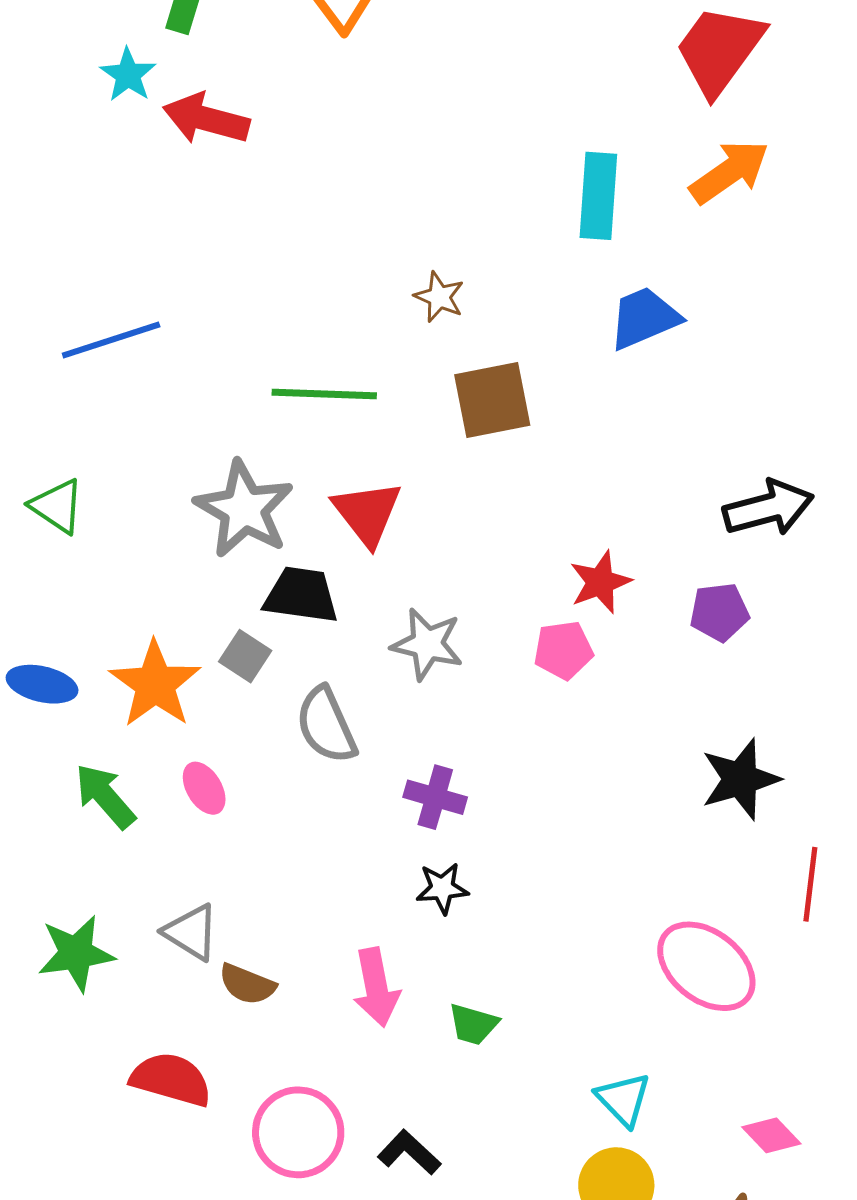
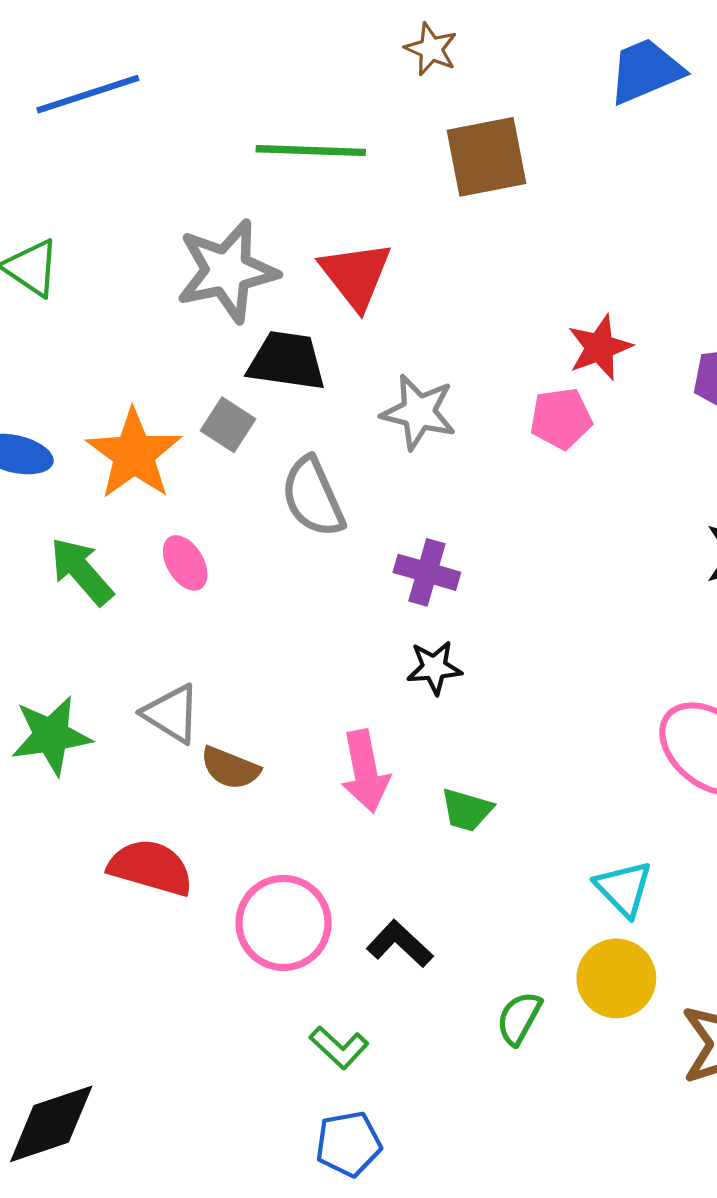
gray star: (244, 509) -> (227, 271), turned 30

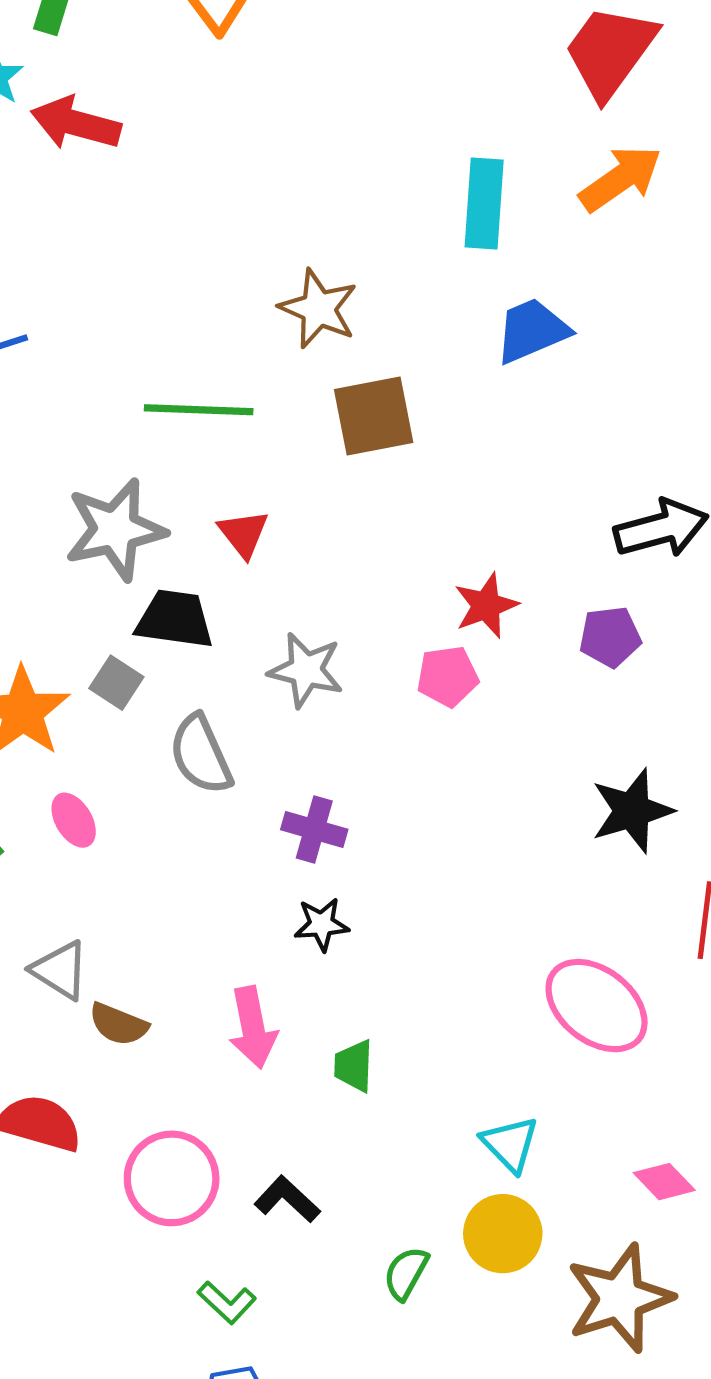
brown star: (431, 49) -> (318, 309), size x1.5
red triangle: (356, 275) -> (243, 534), size x0.7
green trapezoid: (467, 810) -> (354, 1066), turned 76

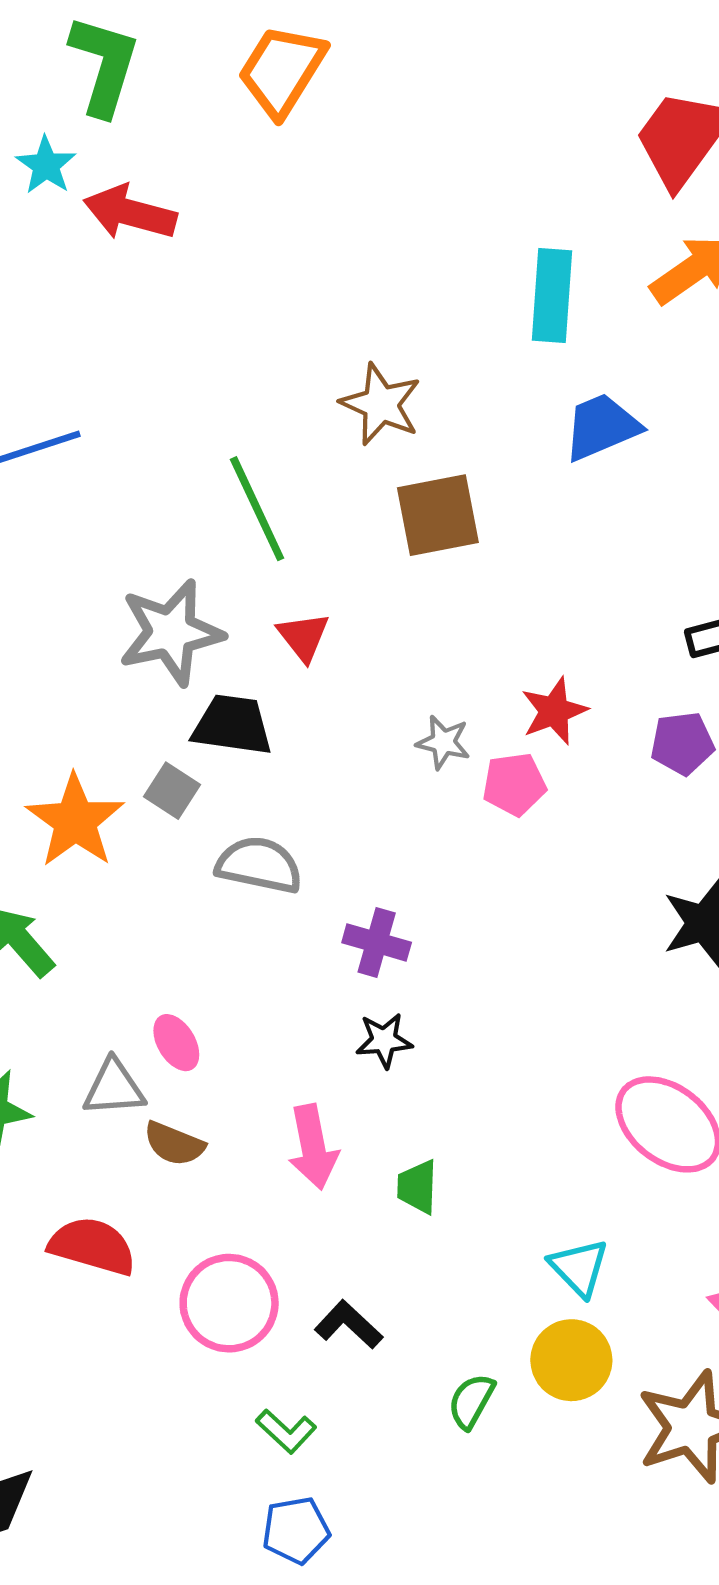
green line: (199, 410) -> (257, 509), turned 63
gray star: (306, 670) -> (443, 742), moved, size x0.7
gray semicircle: (201, 755) -> (259, 865), turned 126
pink ellipse: (74, 820) -> (176, 1043), moved
gray triangle: (60, 970) -> (114, 1088), turned -36

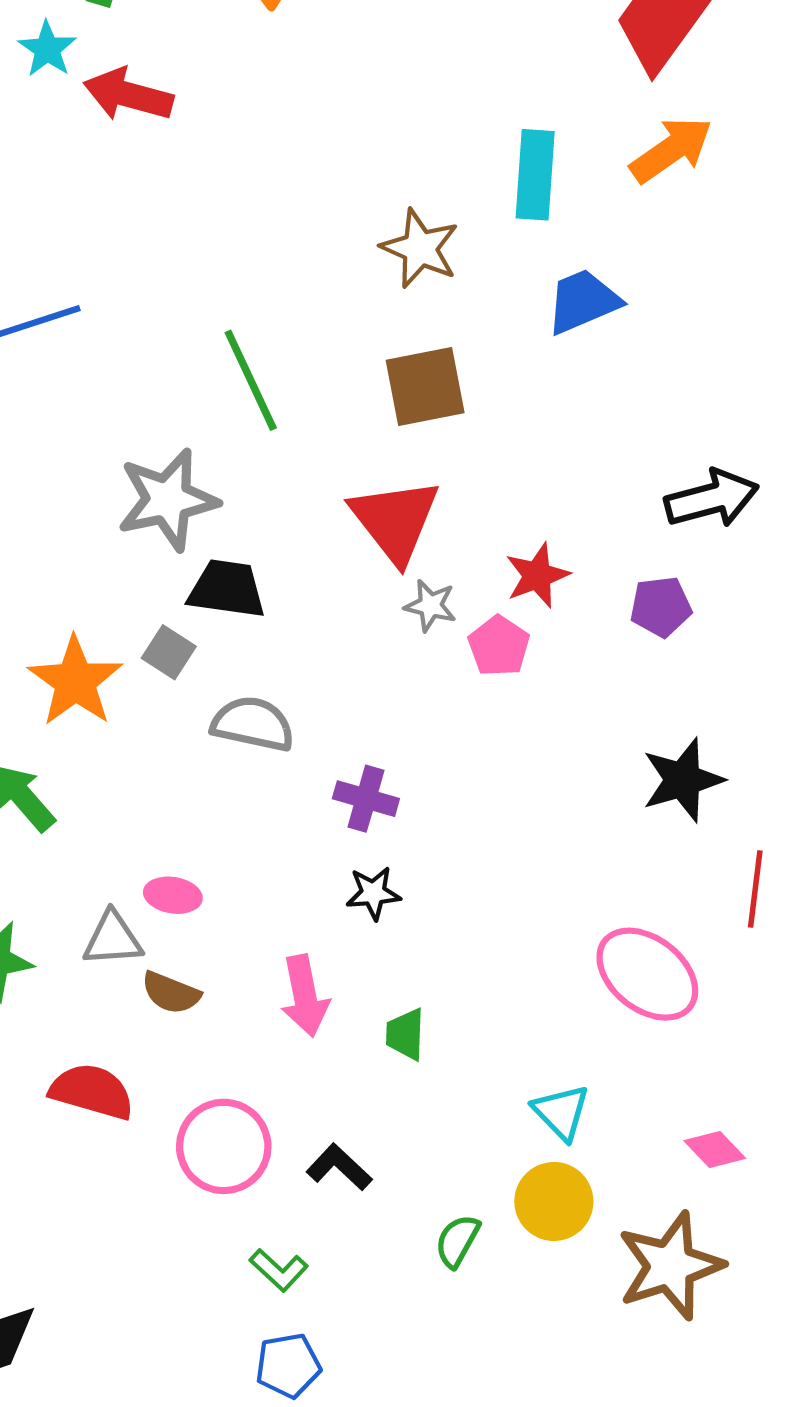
brown star: (381, 404) -> (420, 248), moved
red triangle: (303, 637) -> (395, 520), moved, size x1.8
pink pentagon: (514, 784) -> (499, 646), turned -30
pink ellipse: (176, 1043) -> (173, 895), turned -50

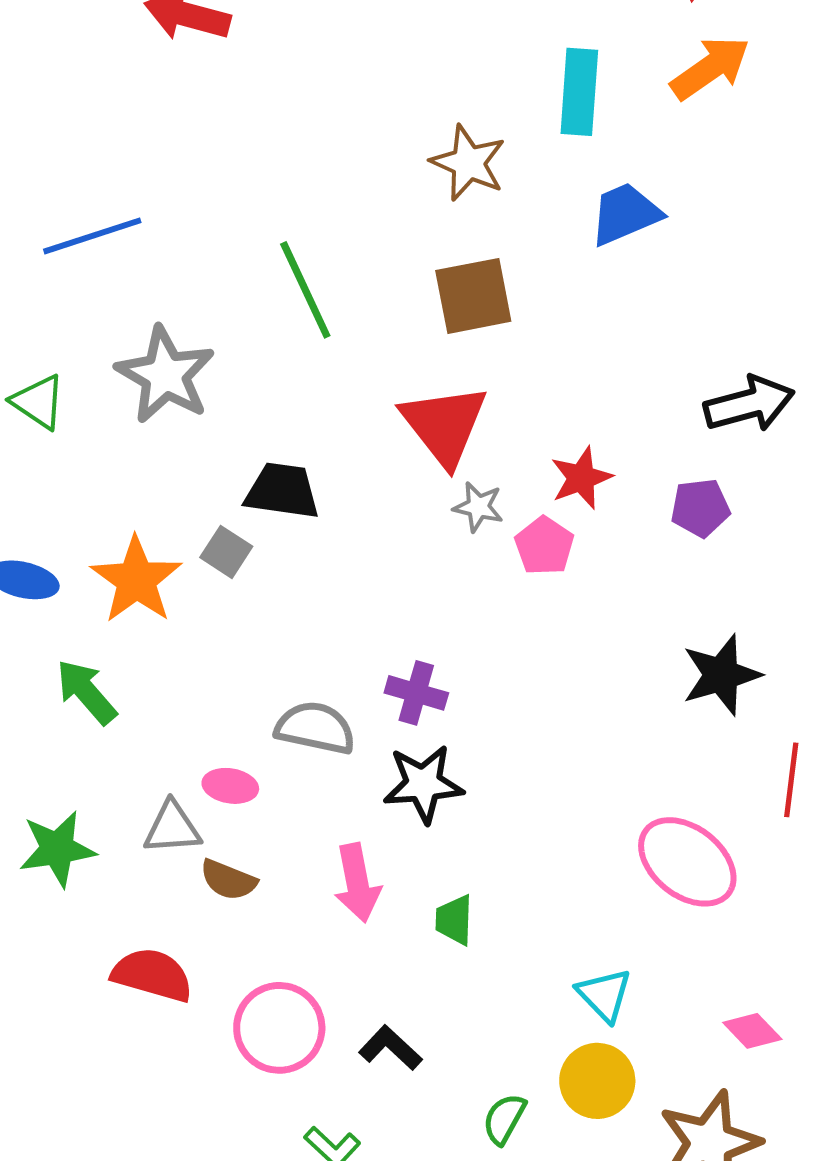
gray star: (168, 500) -> (165, 375), moved, turned -30
gray semicircle: (253, 724) -> (315, 728), moved
black star: (373, 893) -> (423, 784), size x1.5

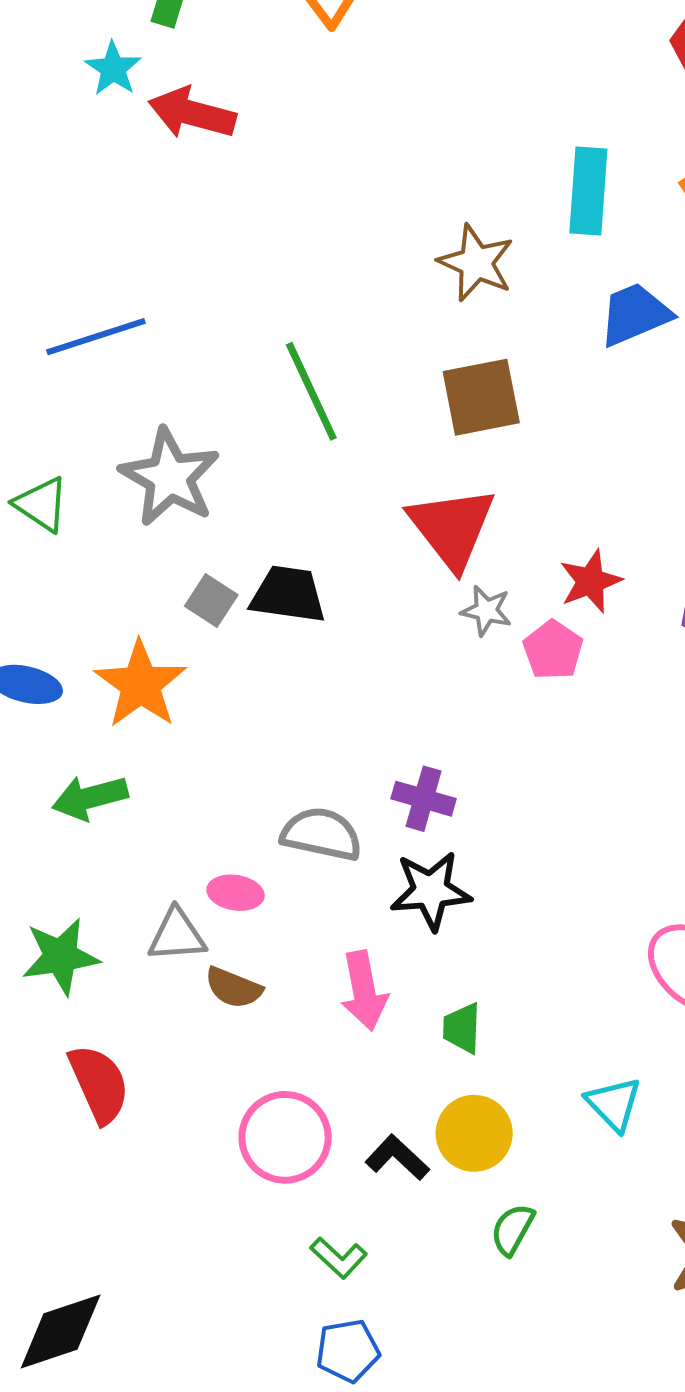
gray square: (226, 552) -> (211, 600), moved
green arrow: (86, 692) -> (90, 798), turned -64
red semicircle: (152, 975) -> (99, 1084), moved, turned 50
yellow circle: (597, 1081) -> (474, 1133), moved

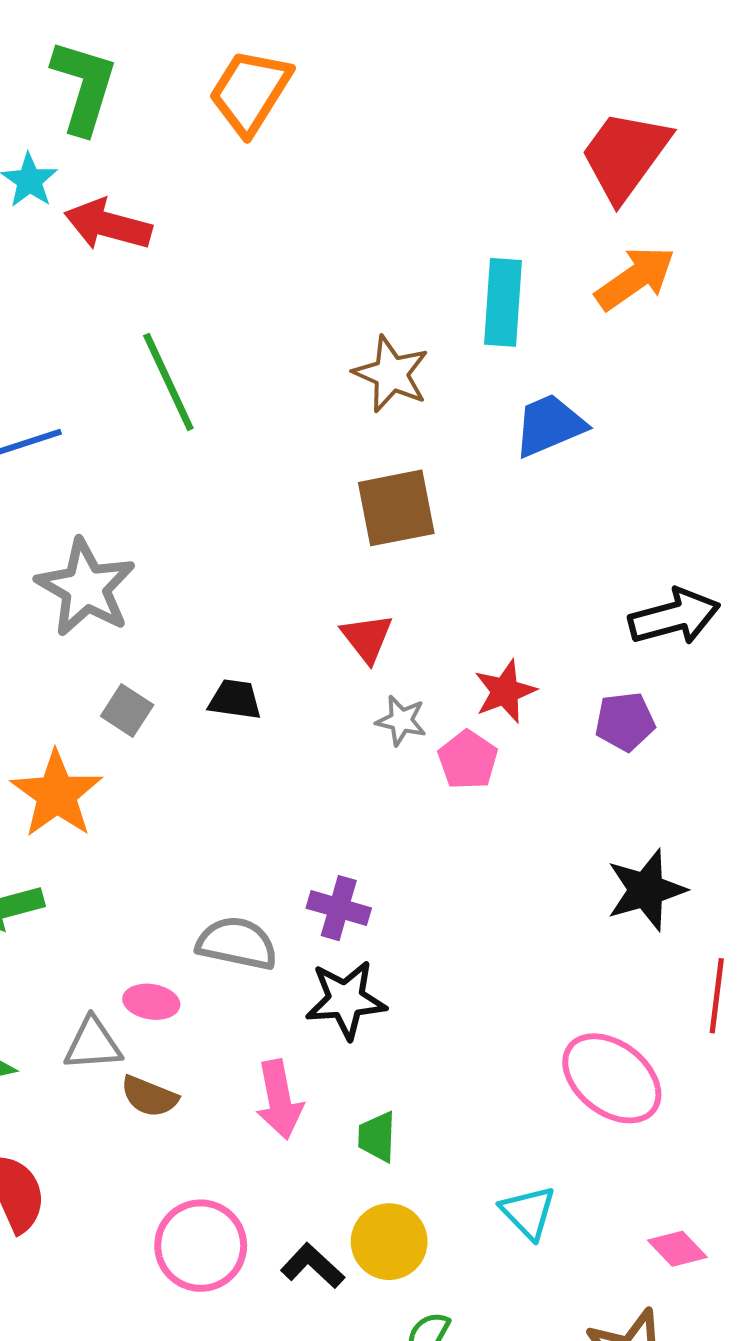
green line: (311, 391) -> (168, 382), moved
red triangle: (452, 528) -> (367, 638), size x0.6
black trapezoid: (288, 594) -> (235, 699), moved, size x0.7

